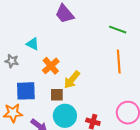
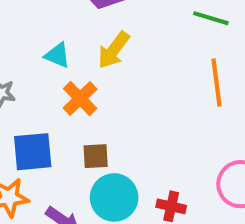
cyan triangle: (33, 44) -> (57, 55), moved
yellow arrow: (72, 80) -> (114, 50), moved

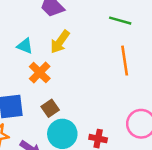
brown square: (96, 156) -> (50, 108), turned -30

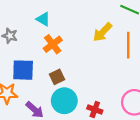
yellow arrow: (60, 42) -> (102, 32), moved

